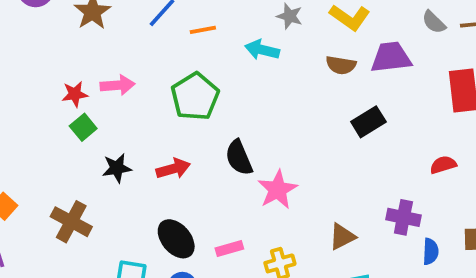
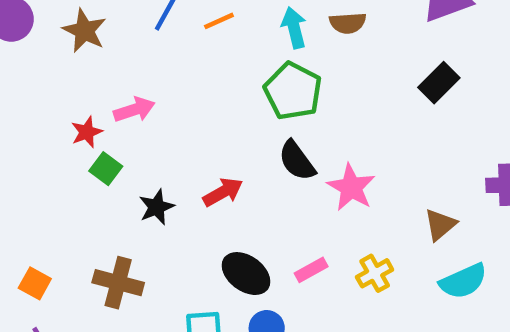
cyan arrow: (262, 50) -> (294, 28), turned 76
brown semicircle: (341, 65) -> (348, 23), moved
green pentagon: (195, 97) -> (293, 91), moved

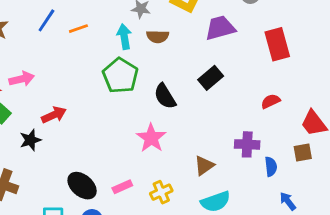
black semicircle: (297, 161) -> (165, 96), moved
red arrow: (223, 192) -> (54, 115), moved

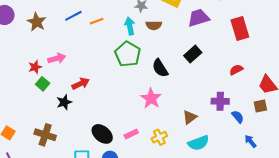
blue line: (46, 20) -> (73, 16), turned 30
blue semicircle: (271, 167) -> (238, 117), turned -32

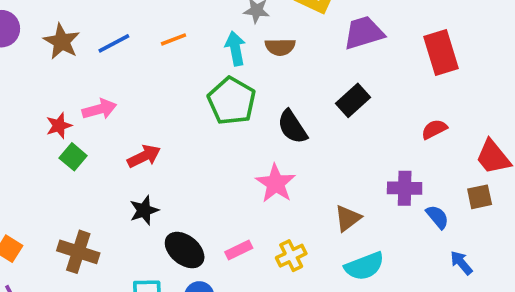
blue line: (73, 16) -> (114, 43), moved
black star: (64, 102) -> (144, 210), moved

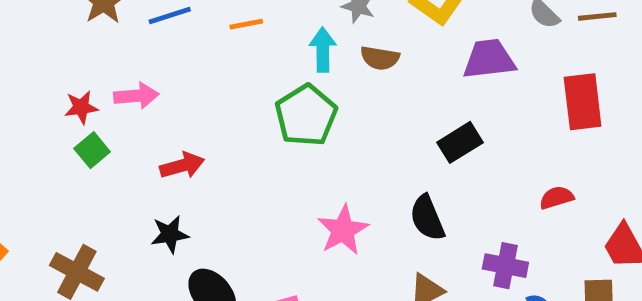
black semicircle: (292, 127) -> (427, 218), moved

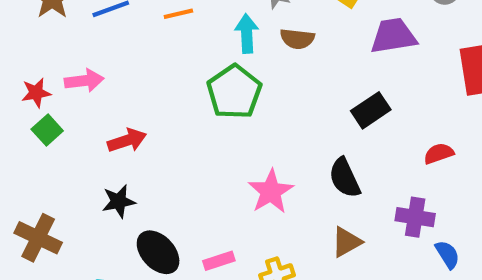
red semicircle: (557, 198) -> (439, 153), moved

